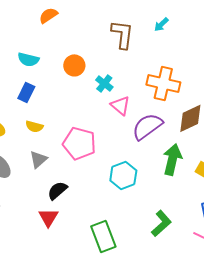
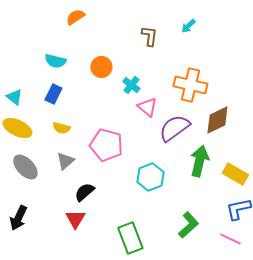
brown L-shape: (122, 34) -> (149, 36), size x0.7

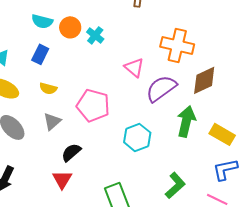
orange circle: (101, 67) -> (70, 27), moved
cyan cross: (131, 85) -> (95, 35), moved

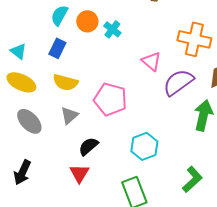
cyan semicircle: (42, 21) -> (59, 15), turned 105
yellow semicircle: (48, 88) -> (65, 82), size x1.4
cyan hexagon: (137, 137) -> (144, 146), moved

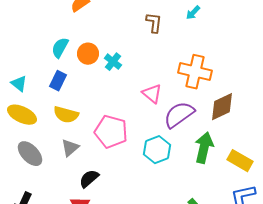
cyan hexagon: (144, 146) -> (157, 150), moved

